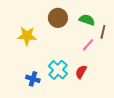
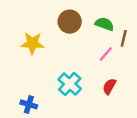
red semicircle: (81, 72) -> (109, 86), moved
blue cross: (33, 79) -> (29, 104), moved

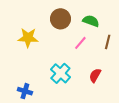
brown line: (124, 38) -> (108, 42), moved
pink line: (106, 54) -> (80, 43), moved

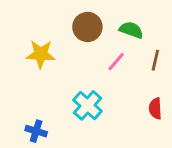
red semicircle: (95, 75) -> (155, 108), moved, turned -32

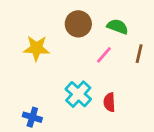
red semicircle: (155, 108) -> (109, 102), moved

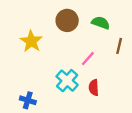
yellow star: (36, 48) -> (31, 41), turned 30
pink line: (104, 55) -> (88, 59), moved

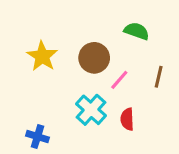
brown circle: (67, 20) -> (94, 58), moved
brown line: (119, 46) -> (159, 77), moved

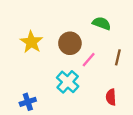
red semicircle: (127, 119) -> (111, 97), moved
blue cross: (37, 137) -> (28, 102), turned -35

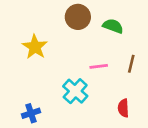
brown circle: (70, 43) -> (78, 17), moved
pink line: (89, 60) -> (99, 66), turned 42

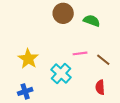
yellow star: (35, 47) -> (28, 59), moved
brown line: (131, 64) -> (103, 60), moved, turned -64

